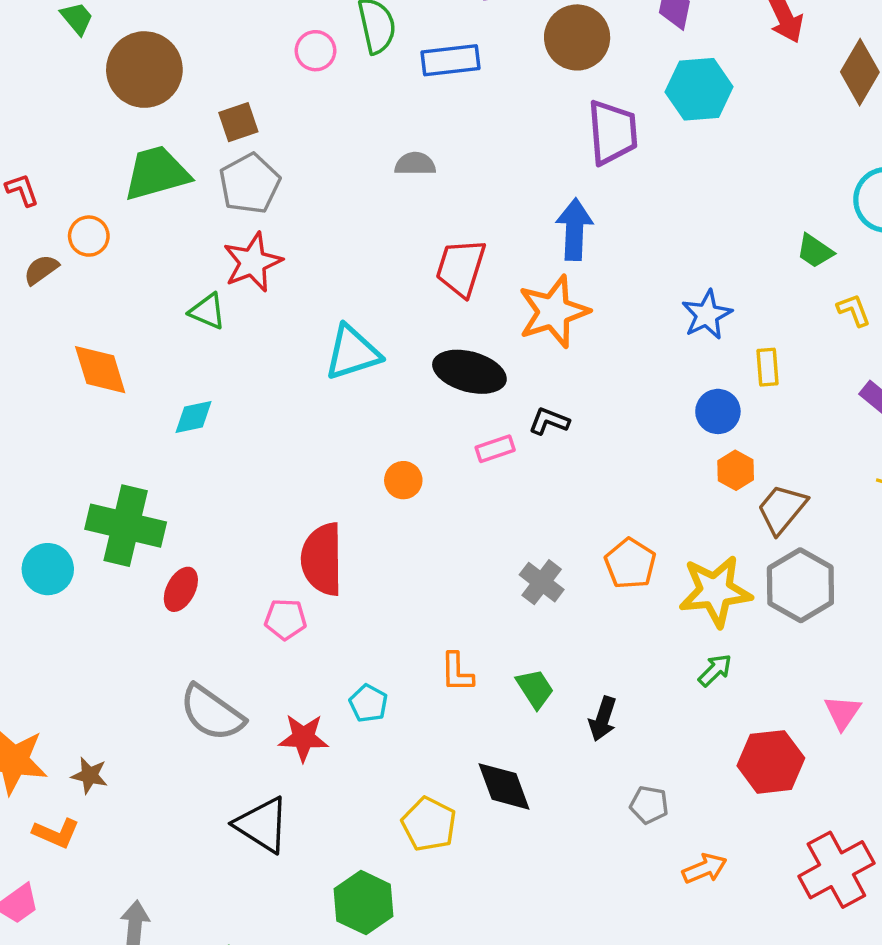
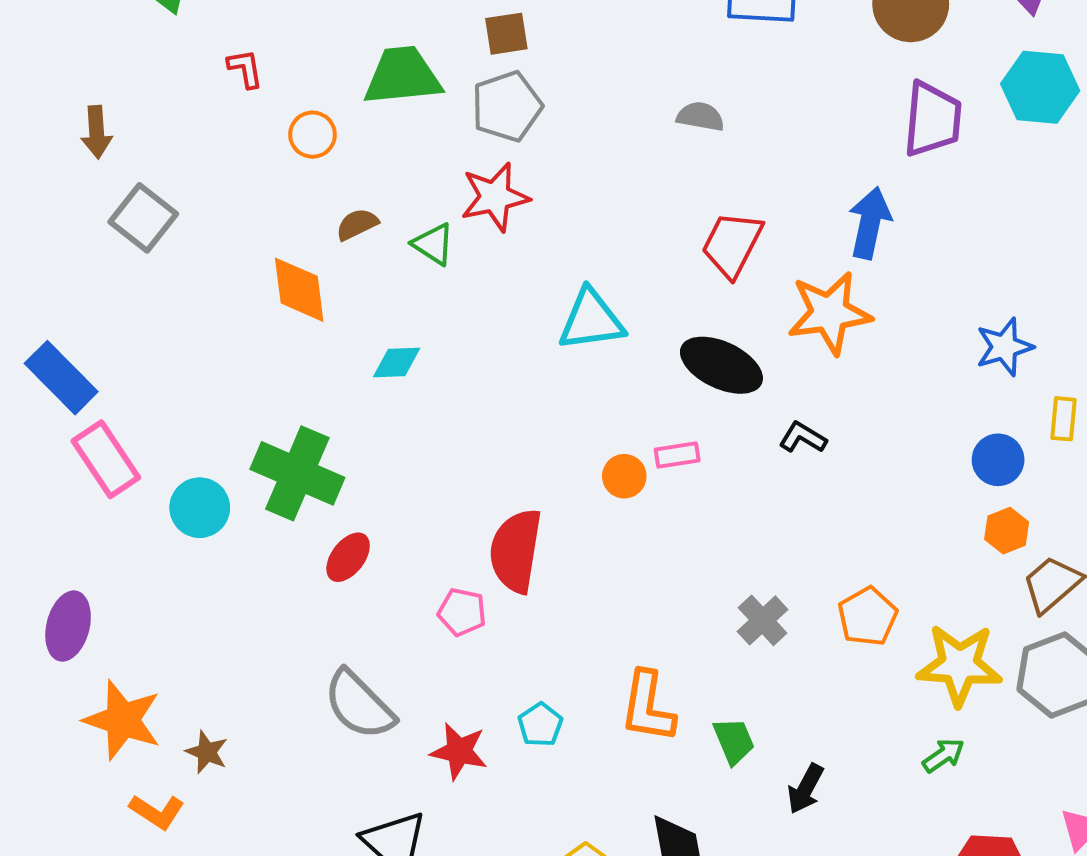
brown semicircle: (41, 270) -> (357, 224), moved
pink rectangle: (495, 449) -> (677, 455), moved
orange L-shape: (457, 672) -> (648, 707), size x1.5

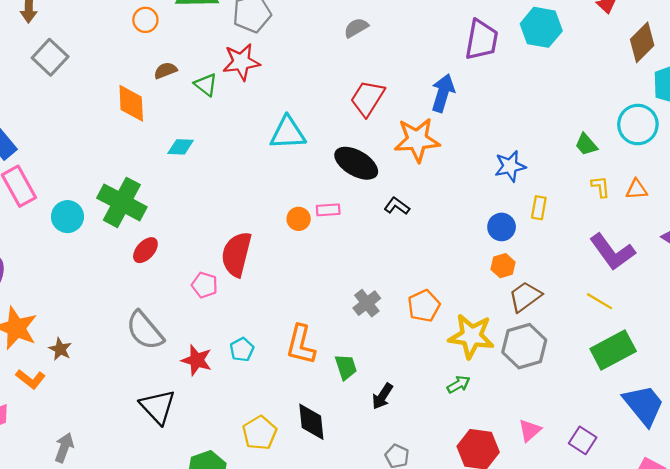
gray semicircle: (700, 116) -> (356, 28), turned -45

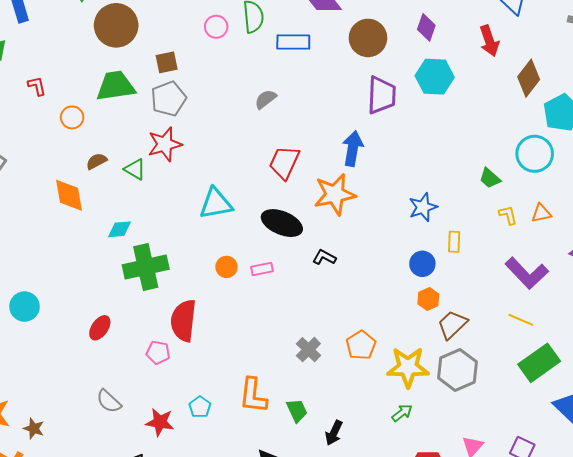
green cross: (122, 202) -> (146, 267), moved, turned -33
orange circle: (299, 219) -> (226, 267), moved
gray semicircle: (145, 330) -> (109, 401), size x0.7

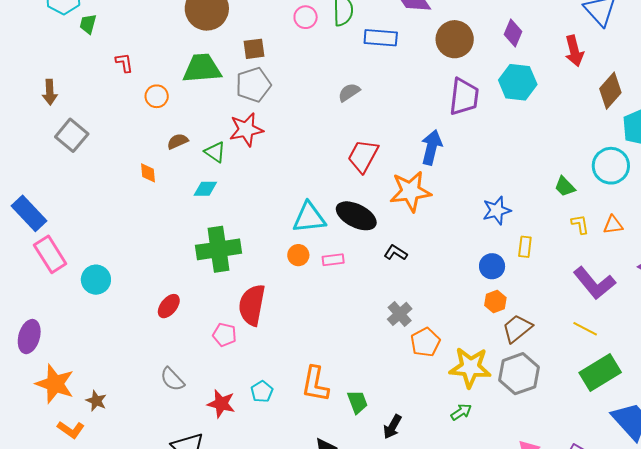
orange diamond: (69, 195) -> (148, 173), size x0.6
cyan triangle: (216, 204) -> (309, 218), moved
cyan diamond: (119, 229) -> (205, 189), moved
gray cross: (308, 350) -> (400, 314), moved

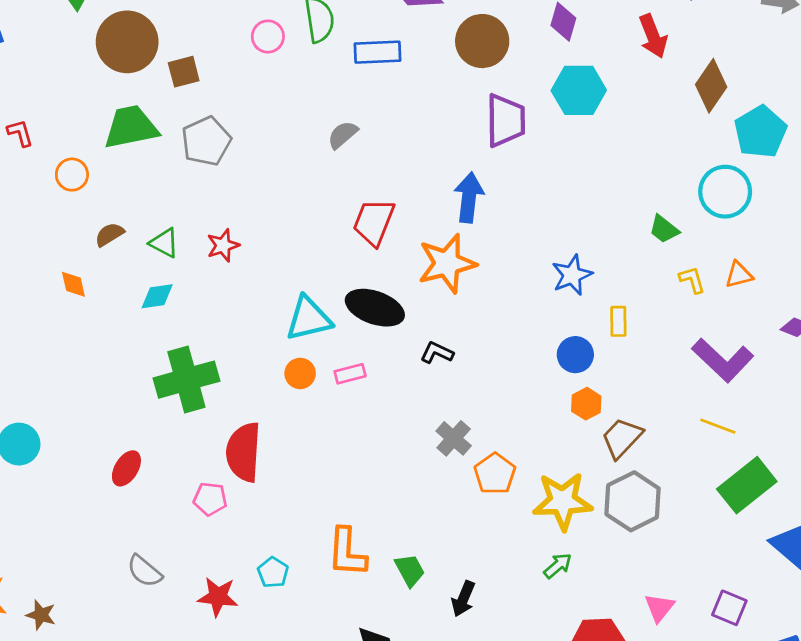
brown square: (254, 49) -> (184, 72), moved
red star: (246, 130) -> (223, 245), moved, size x0.7

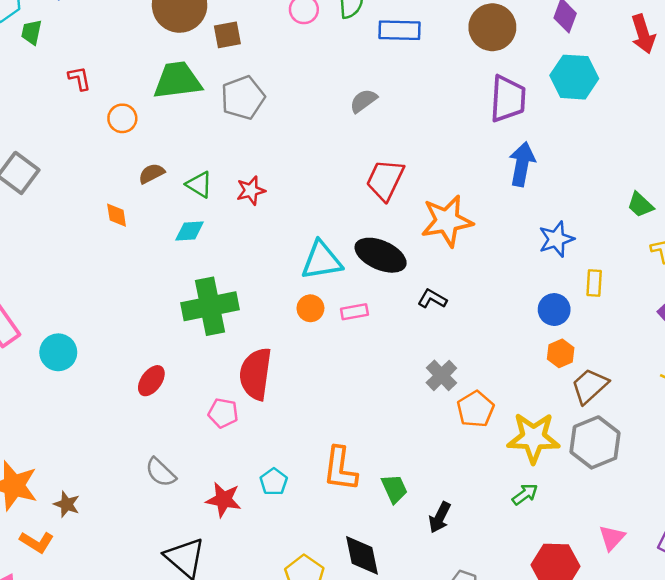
blue arrow: (469, 198) -> (522, 164), moved

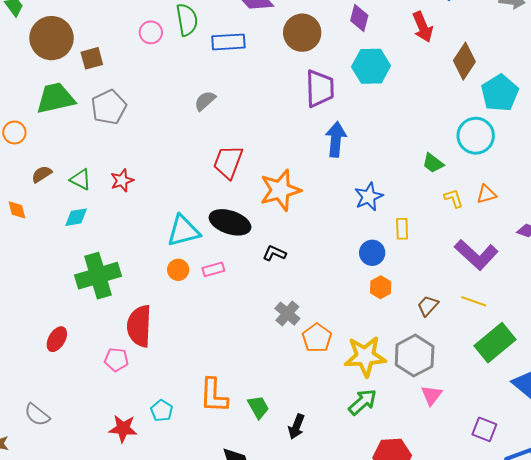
brown trapezoid: (590, 386) -> (428, 306), moved, size x0.7
gray semicircle: (161, 472) -> (37, 415), moved
green arrow: (525, 494) -> (363, 402), size x1.4
pink triangle: (612, 538) -> (432, 395), moved

